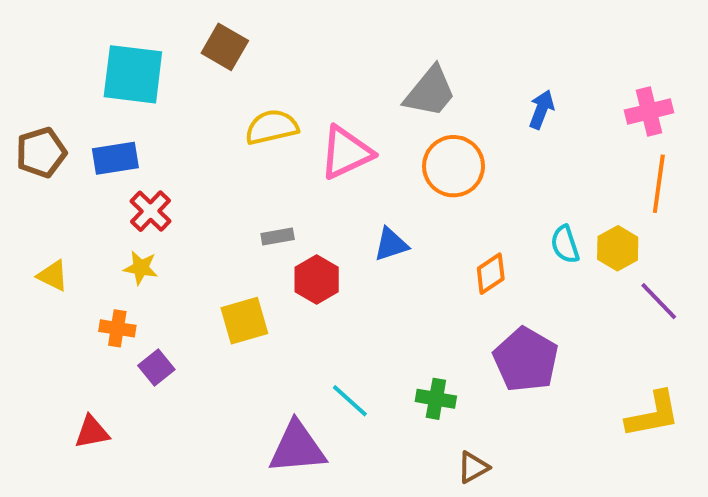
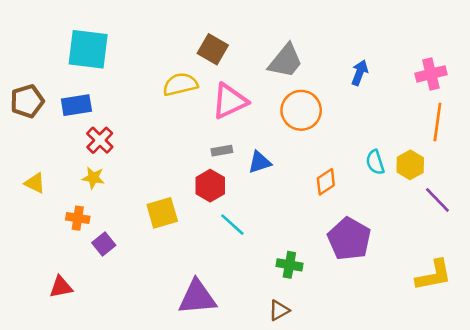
brown square: (225, 47) -> (213, 49), moved
gray rectangle: (278, 237) -> (222, 151), moved
cyan line: (350, 401) -> (232, 225), moved
brown triangle: (473, 467) -> (279, 310), moved

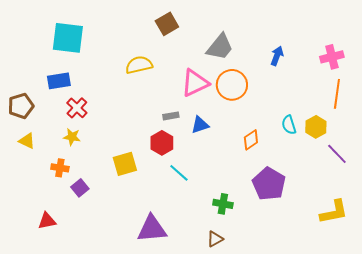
brown square: (213, 49) -> (167, 24), moved, turned 30
brown pentagon: (27, 101) -> (21, 106), moved
pink triangle: (230, 101) -> (195, 83), moved

